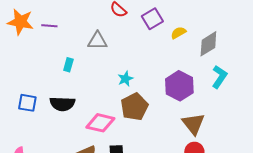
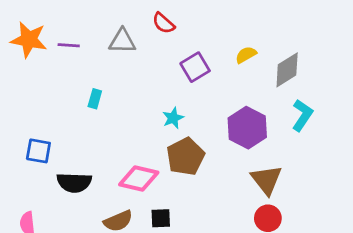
purple square: (152, 19) -> (195, 67), moved
gray triangle: (97, 41) -> (122, 41), moved
black semicircle: (62, 104) -> (74, 183), moved

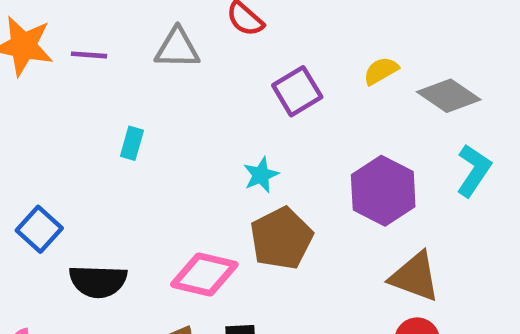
gray diamond: (287, 70) -> (449, 96), turned 66
blue square: (38, 151) -> (39, 229), turned 32
brown triangle: (267, 180) -> (415, 277), turned -32

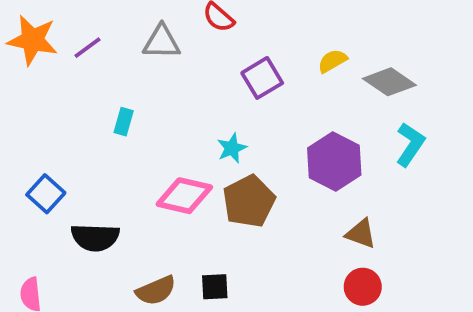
purple line: (89, 55) -> (88, 48), turned -40
pink diamond: (204, 274) -> (184, 196), moved
brown triangle: (415, 277) -> (361, 234), size x0.7

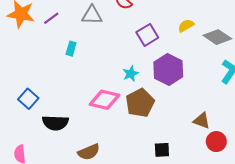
cyan rectangle: (124, 122) -> (71, 49), moved
purple hexagon: (334, 161) -> (168, 69), moved
black square: (215, 287) -> (162, 150), moved
red circle: (363, 287) -> (216, 142), moved

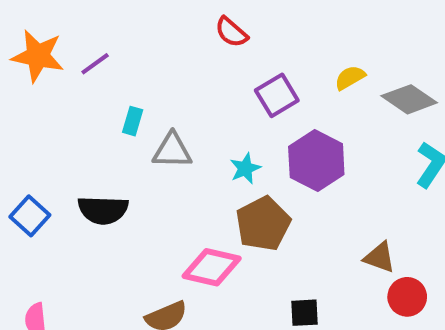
gray triangle: (92, 15) -> (172, 151), moved
blue square: (28, 99) -> (30, 216), moved
pink diamond: (104, 100) -> (212, 267), moved
black semicircle: (55, 123) -> (103, 210), moved

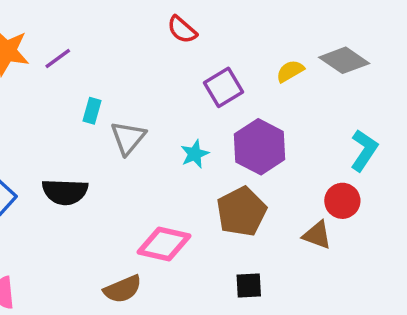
gray diamond: (409, 99) -> (344, 60), moved
gray triangle: (172, 151) -> (128, 138), turned -51
brown pentagon: (263, 224) -> (242, 212), moved
red circle: (407, 297) -> (342, 201), moved

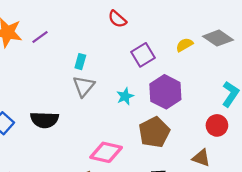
cyan rectangle: (92, 111) -> (80, 62), moved
brown triangle: (317, 235) -> (201, 158), moved

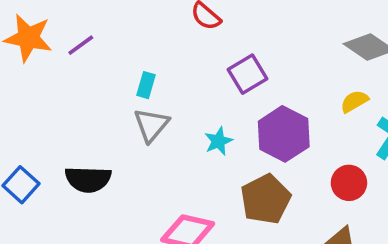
yellow semicircle: (184, 45) -> (354, 101), moved
red circle: (217, 125) -> (349, 183), moved

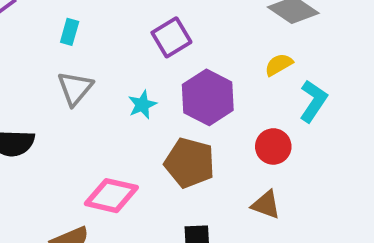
cyan rectangle: (146, 85) -> (70, 32), moved
brown pentagon: (266, 199) -> (190, 163), turned -30

